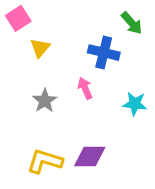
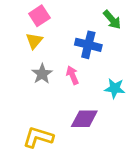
pink square: (18, 18) -> (39, 16), moved
gray star: (45, 101) -> (42, 74), moved
purple diamond: (90, 157) -> (84, 119), moved

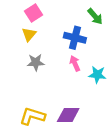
gray star: (42, 74) -> (36, 62), turned 30
pink arrow: (72, 75) -> (75, 63), moved
purple diamond: (84, 119) -> (68, 115), moved

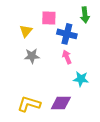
pink square: (33, 13) -> (49, 18), moved, turned 35
green arrow: (95, 16) -> (85, 15), turned 35
cyan star: (97, 75) -> (81, 79), moved

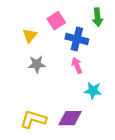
pink square: (49, 18) -> (56, 21), turned -35

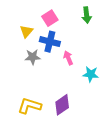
blue cross: (77, 39) -> (50, 42), moved
cyan star: (93, 91) -> (91, 74), moved
purple diamond: (70, 118) -> (62, 105), turned -35

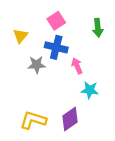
green arrow: (87, 15) -> (98, 28), moved
yellow triangle: (26, 31) -> (20, 36), moved
cyan star: (91, 74) -> (90, 90), moved

